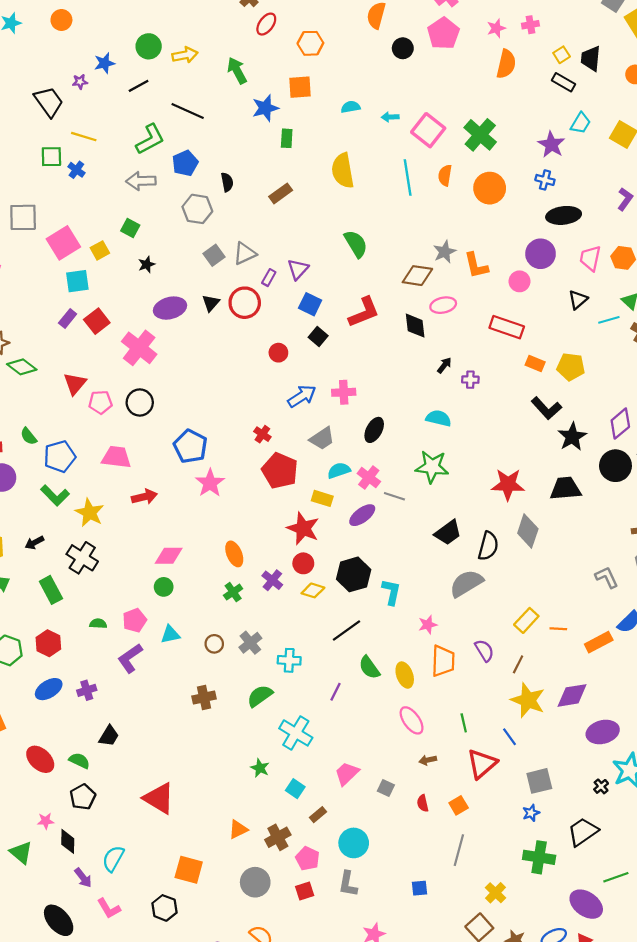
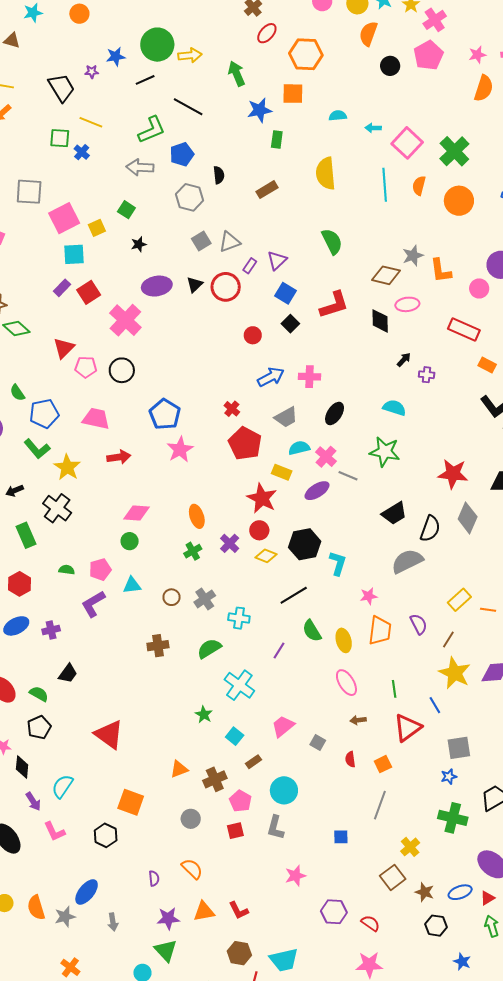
orange hexagon: (310, 43) -> (306, 54), size x1.4
green circle: (149, 46) -> (157, 45), size x1.4
gray circle: (255, 882) -> (191, 819), size x0.7

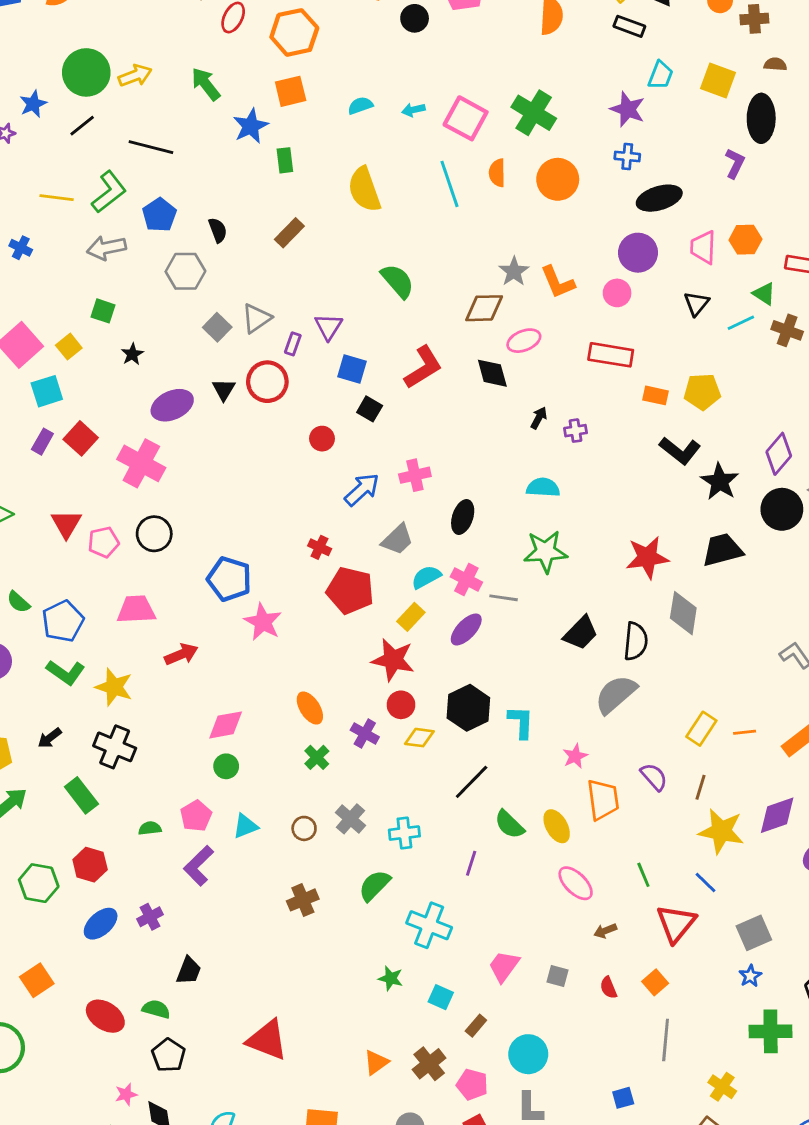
yellow line: (91, 122) -> (57, 198), moved
yellow rectangle: (282, 472) -> (411, 617), turned -54

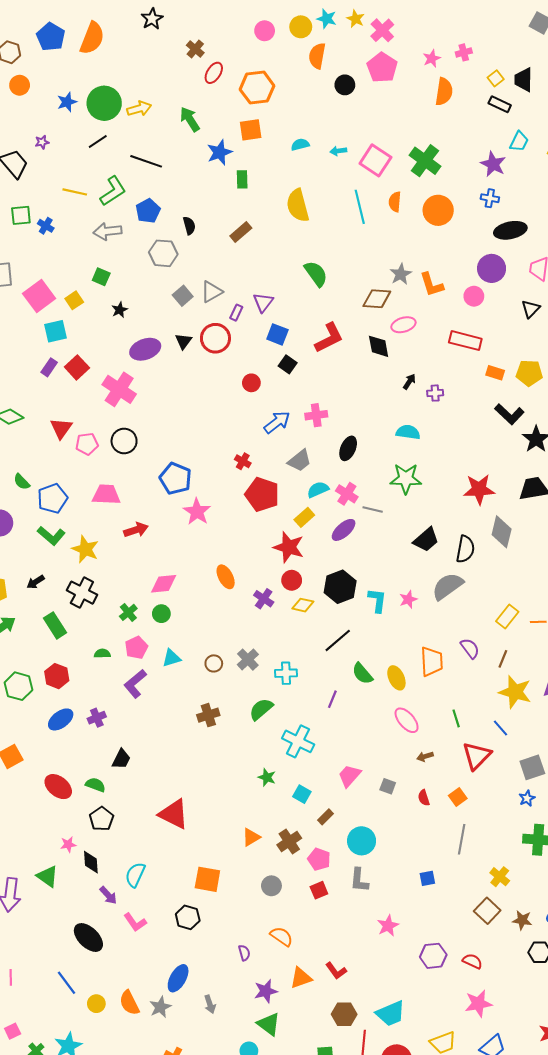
blue star: (33, 104) -> (67, 102), moved
pink star: (575, 756) -> (408, 599), moved
green cross: (317, 757) -> (128, 612), moved

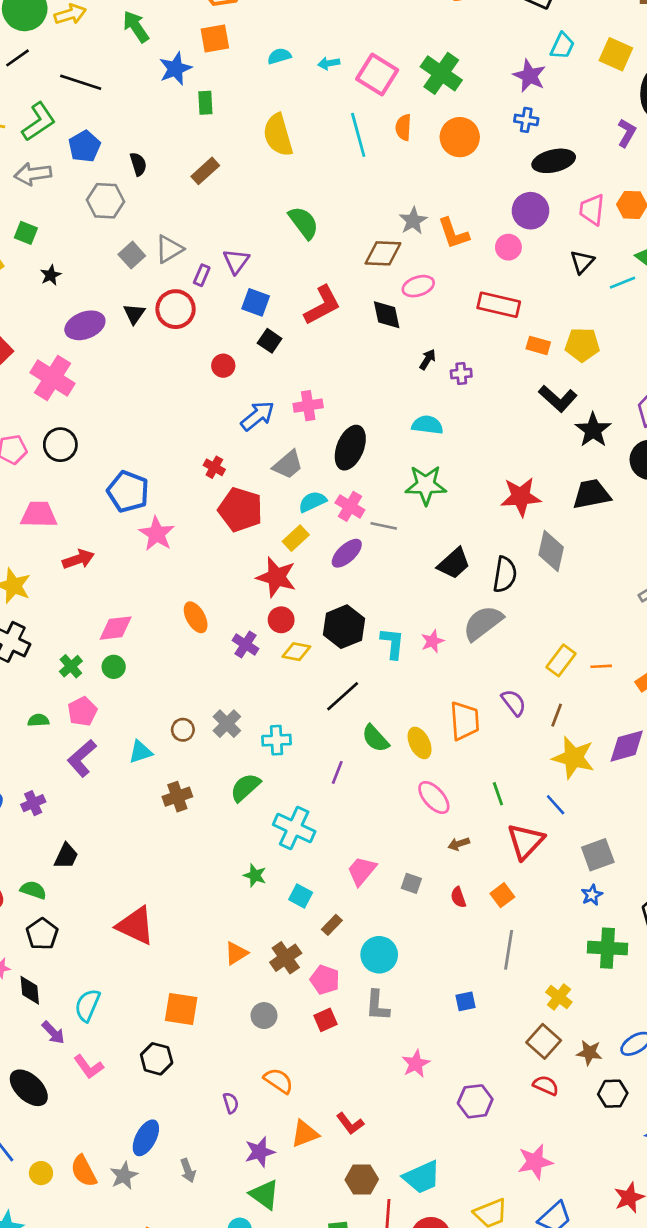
black ellipse: (348, 448) -> (350, 448), size x1.4
cyan triangle: (171, 658) -> (140, 752), moved
red semicircle: (472, 961) -> (546, 1085), moved

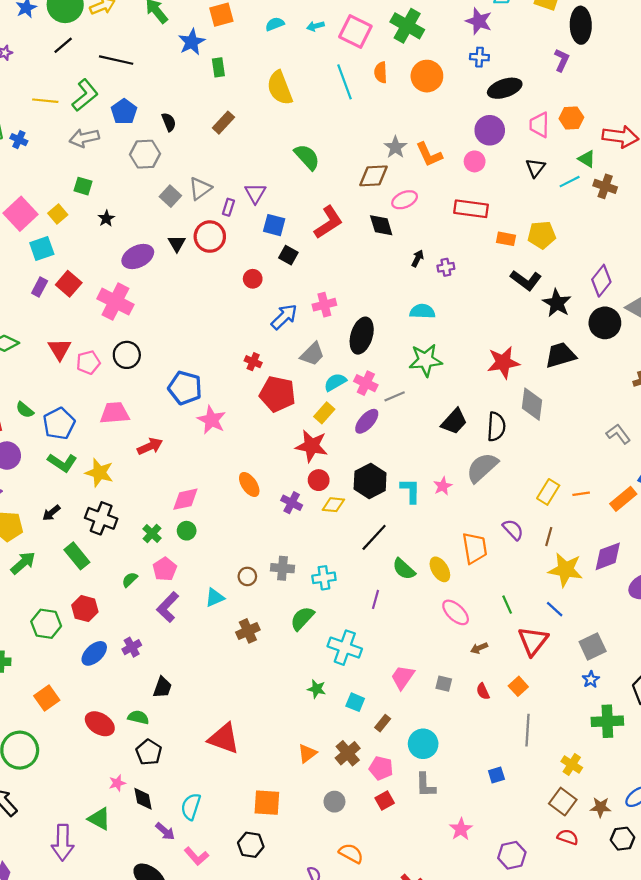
gray line: (384, 526) -> (395, 396), turned -30
green semicircle: (38, 720) -> (130, 580), turned -35
gray cross: (227, 724) -> (282, 568), turned -35

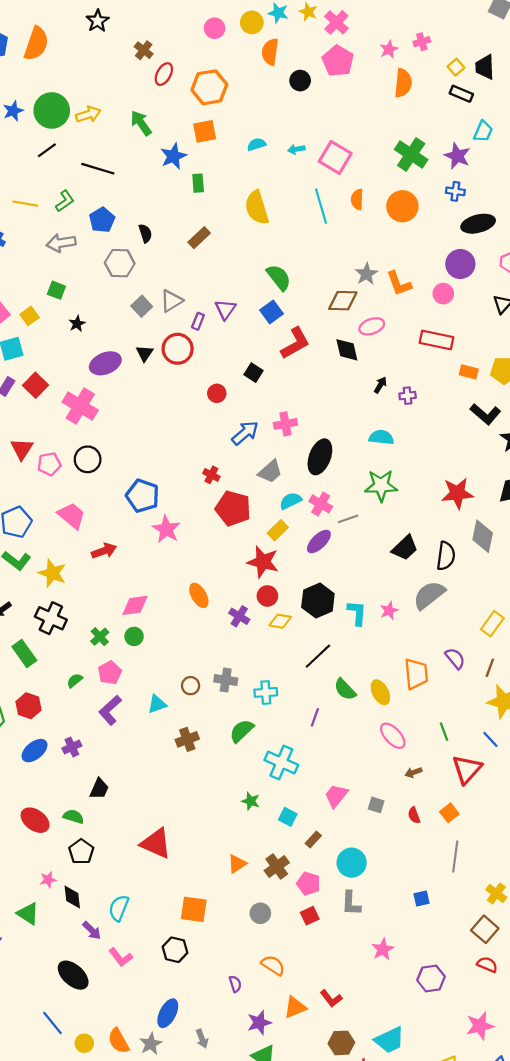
green cross: (407, 26) -> (411, 155), moved
green L-shape: (85, 95) -> (65, 201), size x0.7
blue square: (274, 225) -> (272, 312), moved, turned 35
pink trapezoid: (115, 413) -> (72, 516), turned 40

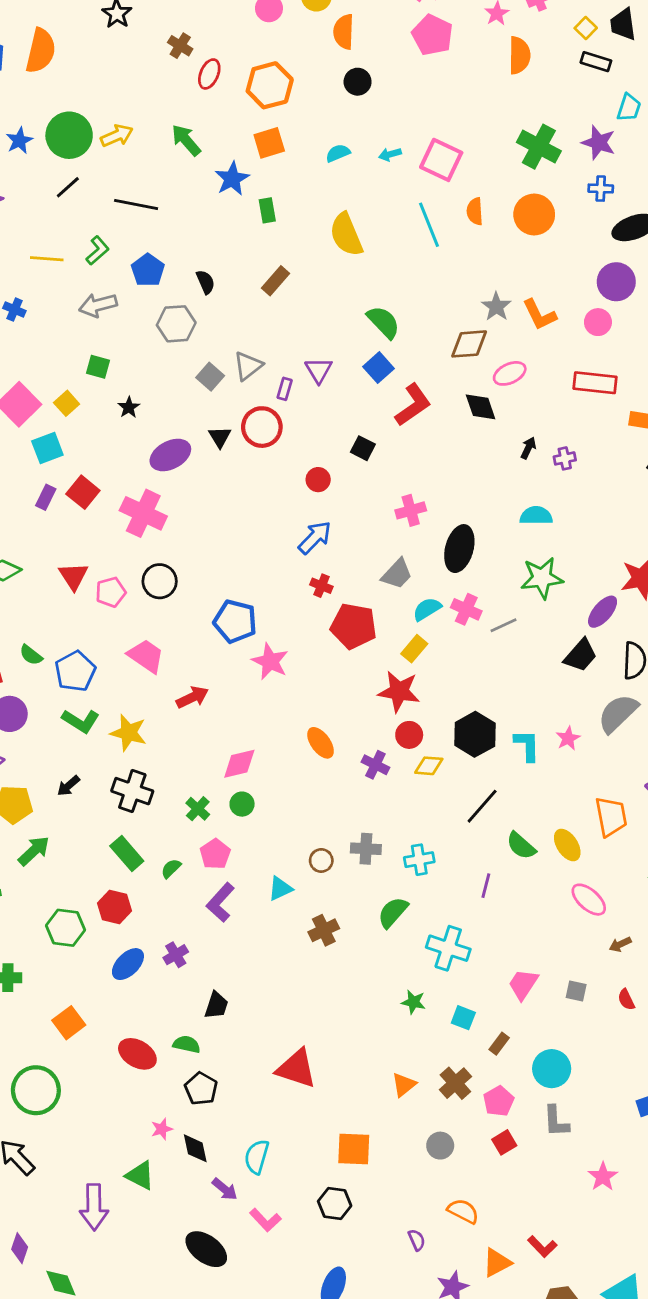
black circle: (300, 81) -> (358, 82), moved
blue arrow: (245, 433) -> (315, 538), moved
purple ellipse: (319, 541) -> (603, 612), moved
green rectangle: (24, 653) -> (127, 853), moved
pink pentagon: (308, 884) -> (499, 1101), turned 30

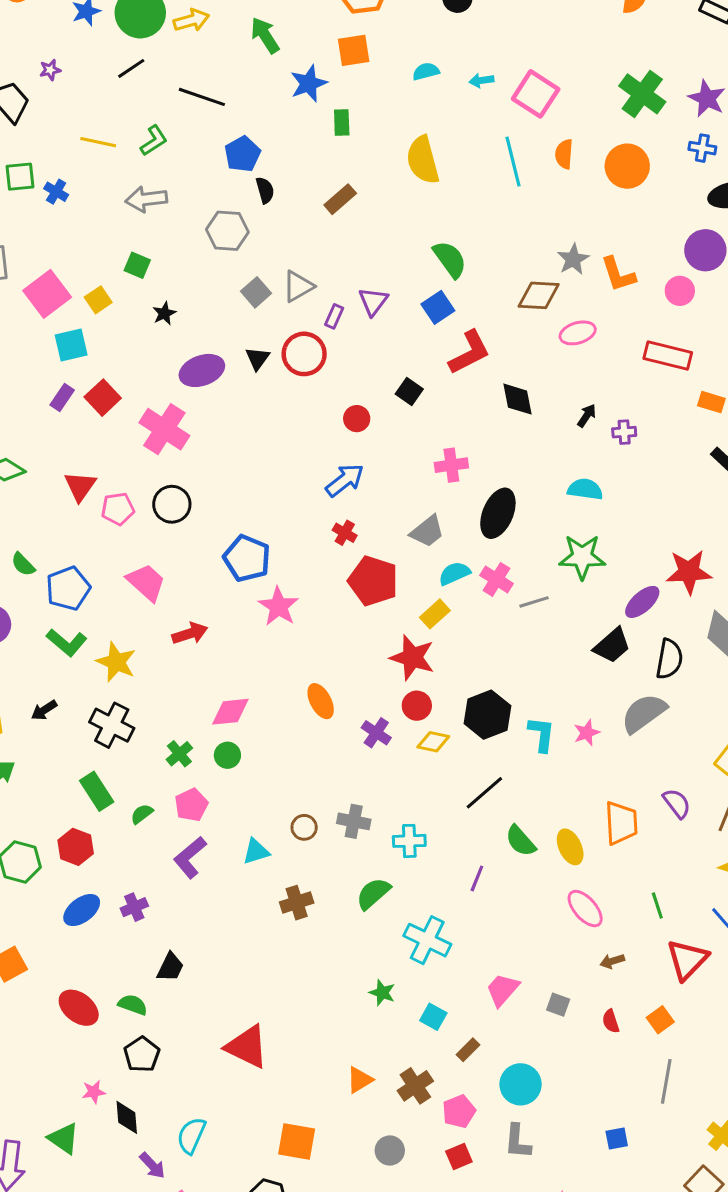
blue pentagon: (148, 270) -> (242, 154), moved
black diamond: (481, 407) -> (518, 399), moved

